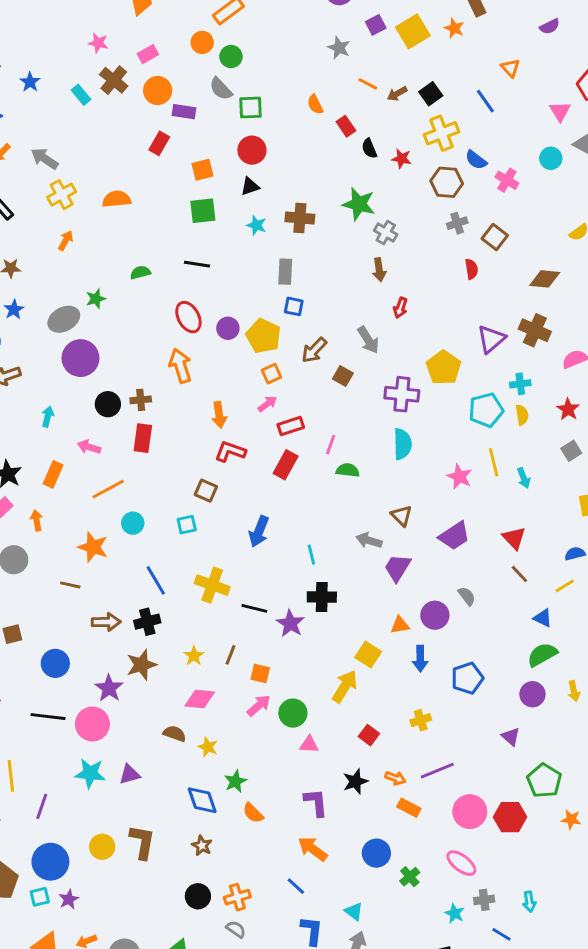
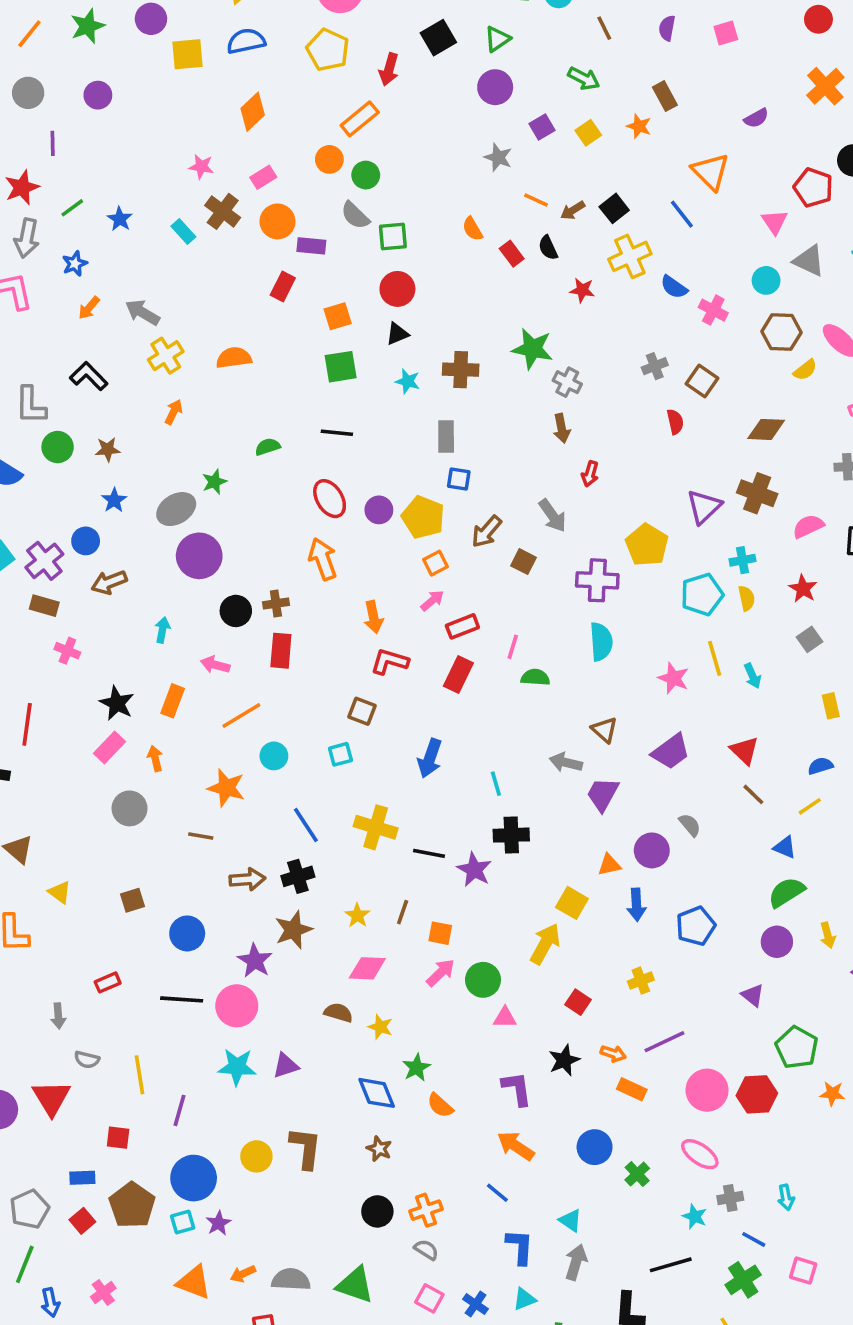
yellow square: (413, 31) -> (588, 133), size x0.6
orange triangle: (510, 68) -> (711, 172), size x1.6
black semicircle: (369, 148) -> (548, 248), moved
brown hexagon: (447, 182) -> (781, 332), moved

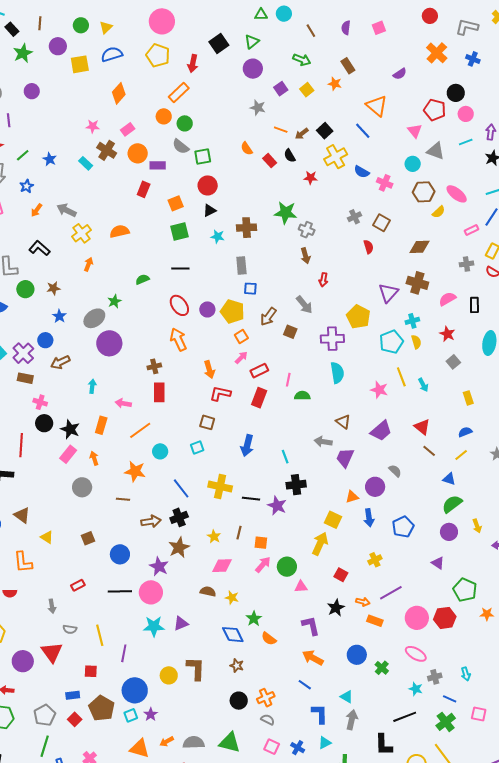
black circle: (236, 611) -> (44, 423), moved

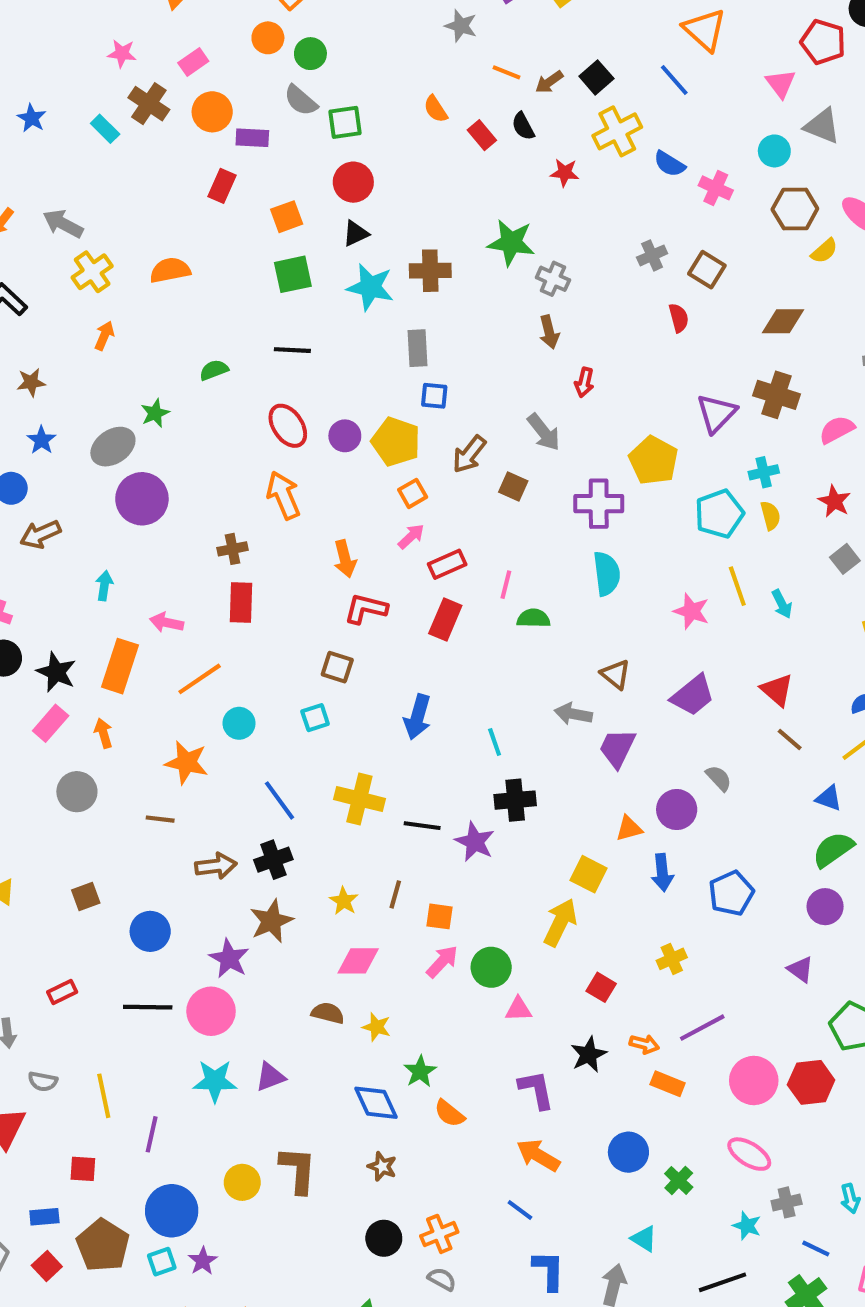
cyan star: (218, 237) -> (370, 287), size x1.6
orange rectangle: (101, 425) -> (120, 666), size x1.4
cyan triangle: (347, 697) -> (644, 1239), moved

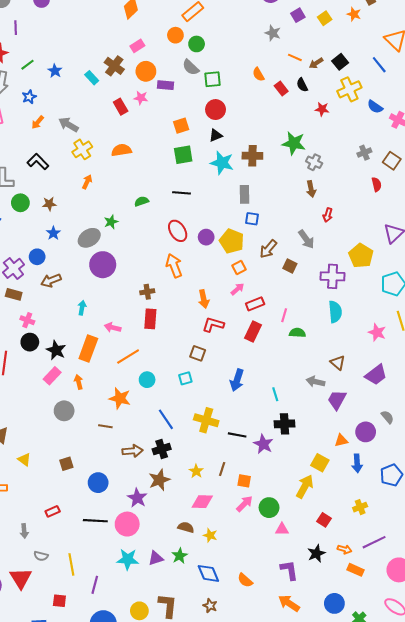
pink star: (122, 53) -> (141, 98), moved
red rectangle: (222, 186) -> (121, 107), moved, turned -56
green star: (420, 1071) -> (180, 556), moved

